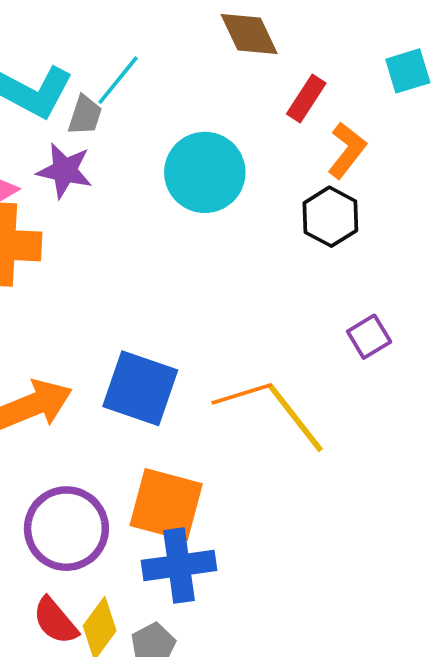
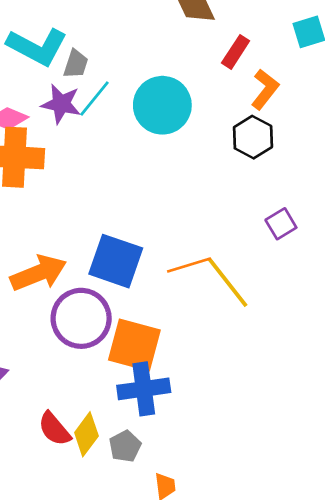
cyan line: (118, 80) -> (94, 99), moved
purple circle: (66, 529) -> (81, 318), moved

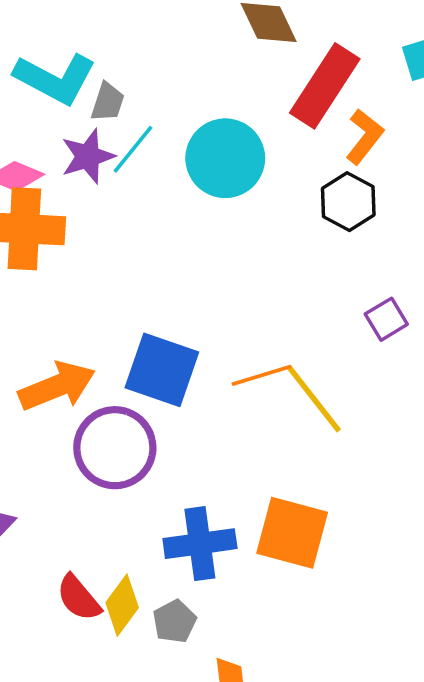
red rectangle: (236, 52) -> (325, 86), size x1.8
purple star: (61, 104) -> (88, 156), turned -30
orange square: (134, 345) -> (292, 533), moved

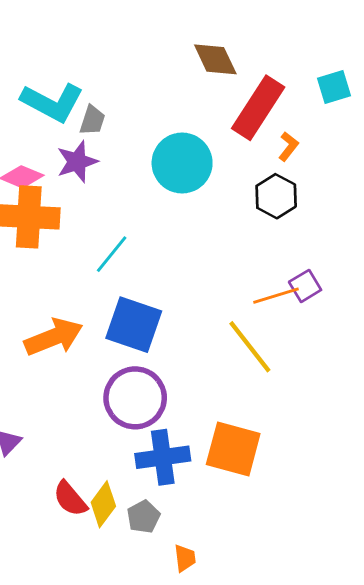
orange L-shape: (365, 136) -> (288, 146), size x0.7
cyan line: (133, 149) -> (112, 254), moved
orange line: (261, 375) -> (276, 296), moved
purple circle: (115, 448) -> (135, 398), moved

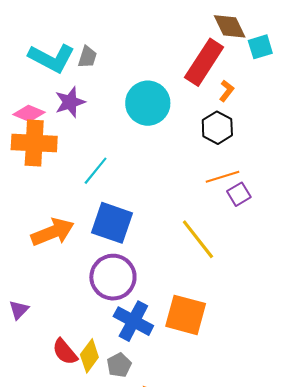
brown diamond: (215, 59) -> (230, 26), moved
gray trapezoid: (92, 120) -> (87, 57), moved
orange line: (276, 296) -> (222, 177), moved
blue cross: (163, 457) -> (133, 321), turned 36

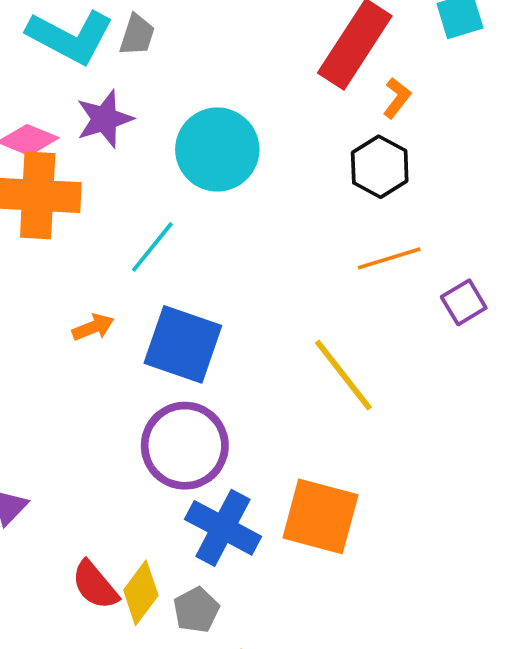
cyan circle: (148, 103) -> (217, 150), moved
purple square: (239, 194) -> (464, 302), moved
orange arrow: (53, 232) -> (93, 327), moved, size x0.5

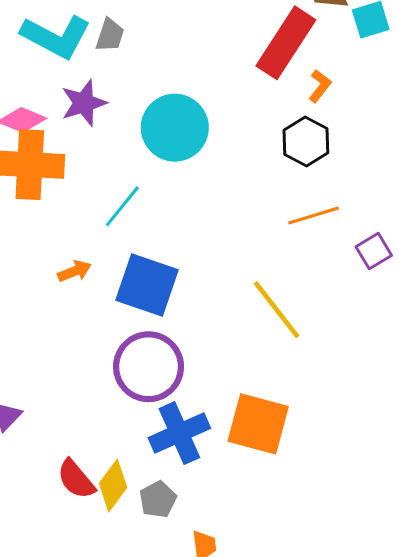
blue cross: (223, 528) -> (179, 433), turned 38

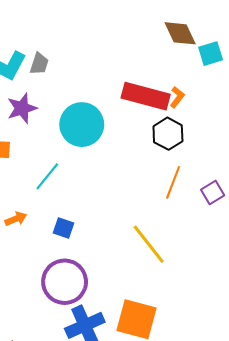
red rectangle: (286, 43) -> (146, 96), moved, turned 72
orange line: (314, 216) -> (173, 182), turned -52
purple square: (374, 251) -> (213, 192), moved
blue square: (147, 285) -> (64, 228), size x0.5

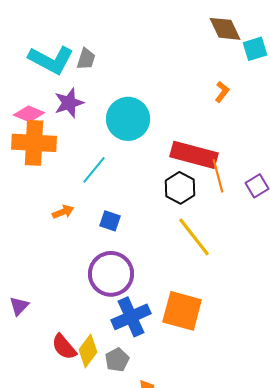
red rectangle: (146, 96) -> (194, 155), moved
black hexagon: (168, 134) -> (180, 188), moved
orange line: (173, 182) -> (218, 176), turned -36

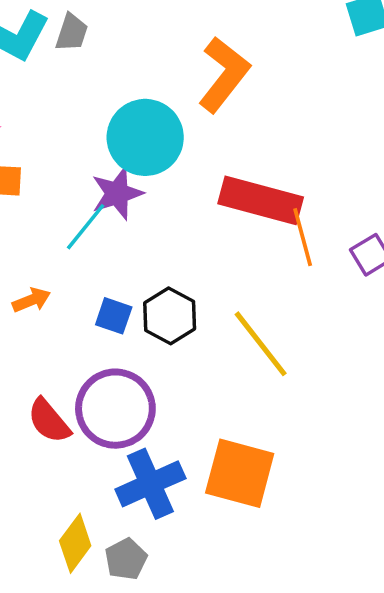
orange L-shape: (222, 92) -> (224, 74), moved, size x2.0
purple star: (69, 103) -> (117, 193), moved
black hexagon: (180, 188) -> (170, 316), moved
red semicircle: (64, 347) -> (49, 421), moved

